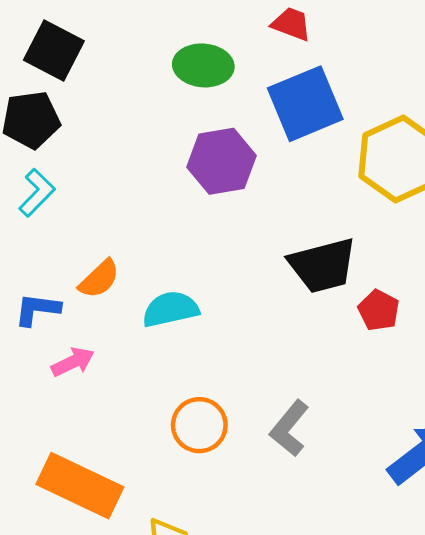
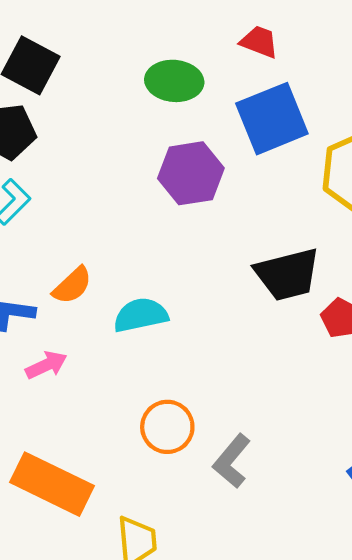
gray L-shape: (289, 428) -> (232, 461), moved

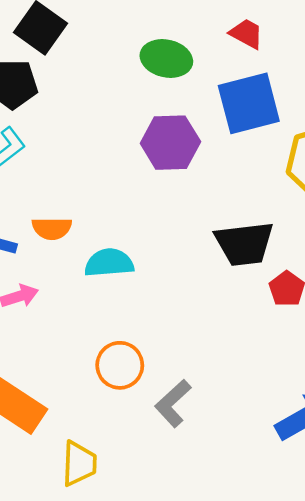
orange semicircle: (72, 285) -> (52, 228), turned 36

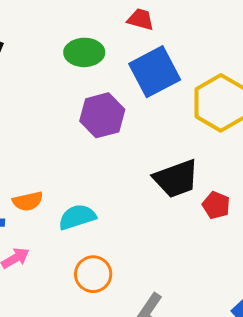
orange circle: (120, 365) -> (93, 274), moved

